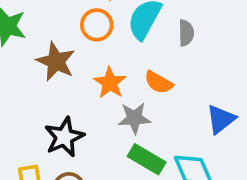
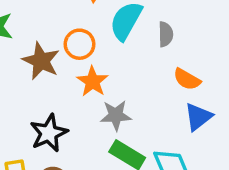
orange circle: (97, 25) -> (80, 44), moved
orange semicircle: (159, 82) -> (187, 79), moved

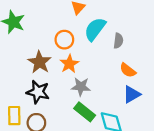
brown star: (41, 61) -> (40, 62), moved
black star: (49, 133) -> (38, 92), turned 30

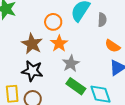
gray star: (81, 87) -> (71, 64), turned -30

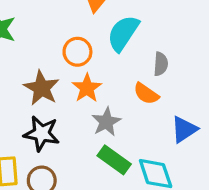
gray semicircle: (102, 20) -> (161, 64), moved
orange semicircle: (112, 46) -> (146, 94), moved

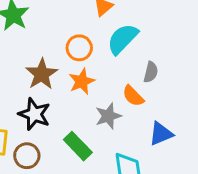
gray star: (106, 122) -> (108, 116), moved
green rectangle: (114, 160) -> (78, 146), moved

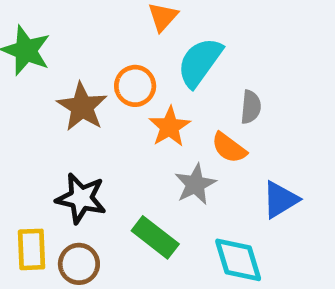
brown star: (42, 74) -> (82, 107), moved
orange star: (82, 81) -> (170, 127), moved

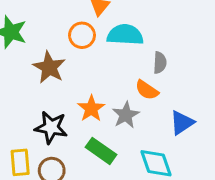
cyan semicircle: (200, 62) -> (125, 35), turned 60
orange circle: (135, 86) -> (82, 35), moved
orange star: (170, 127) -> (91, 109), moved

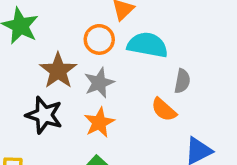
gray star: (126, 115) -> (99, 83), moved
black star: (51, 127) -> (44, 115), moved

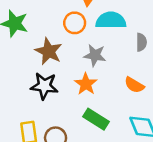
gray star: (99, 83) -> (95, 55), moved, turned -30
orange semicircle: (164, 110) -> (134, 85), moved

